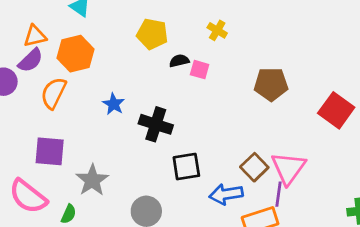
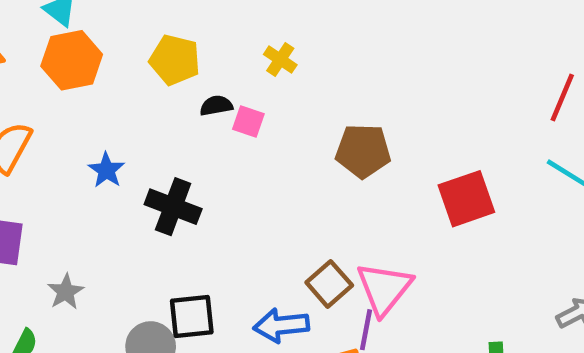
orange hexagon: (75, 54) -> (72, 60), moved
red square: (336, 110) -> (466, 199), turned 32
black square: (186, 167) -> (192, 317), moved
gray star: (92, 180) -> (66, 292), size x0.7

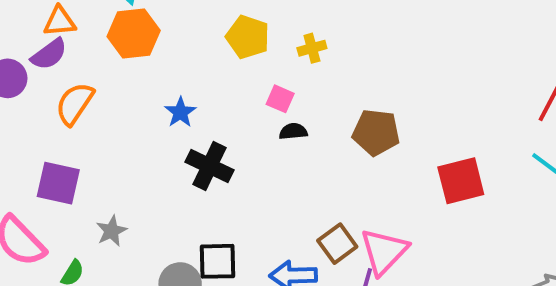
yellow pentagon: (175, 60) -> (248, 37), moved
yellow cross: (280, 60) -> (312, 48), turned 36
black semicircle: (216, 106) -> (293, 131), moved
blue star: (106, 170) -> (180, 112), moved

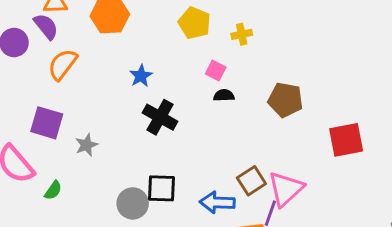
purple semicircle: (49, 54) -> (46, 26), turned -96
gray star: (111, 231) -> (86, 145), moved

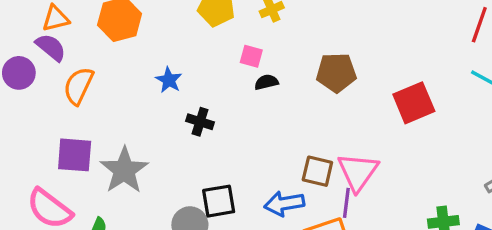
black cross: (160, 117) -> (200, 122), size x0.7
gray star: (86, 145) -> (124, 170), size x1.8
brown square: (251, 181) -> (317, 171), turned -32

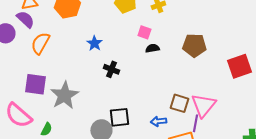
blue arrow: (284, 204) -> (158, 121), size x0.7

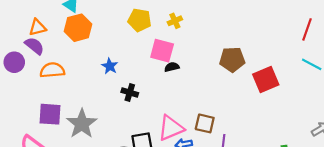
pink square: (144, 32) -> (162, 51), size x1.6
orange semicircle: (40, 43) -> (52, 70), turned 60
brown pentagon: (194, 45) -> (232, 59), moved
pink triangle: (203, 105) -> (171, 128), moved, turned 32

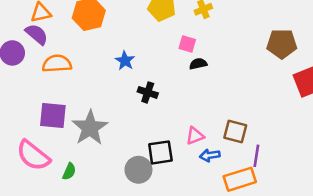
pink square: (162, 51) -> (187, 44), size x0.6
brown pentagon: (232, 59) -> (282, 44), moved
pink triangle: (171, 128) -> (195, 136), size x0.6

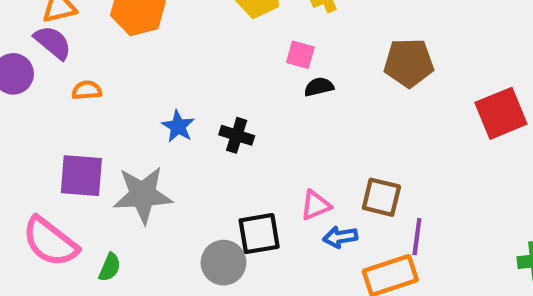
brown pentagon: (282, 44) -> (409, 63), moved
blue star: (125, 61) -> (178, 126), moved
orange semicircle: (57, 64) -> (87, 90), size x0.6
gray star: (90, 128) -> (143, 195), turned 30

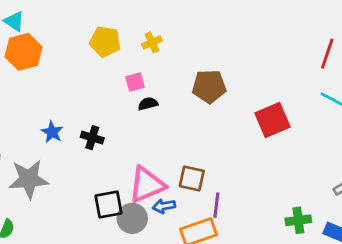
pink square: (300, 55) -> (135, 82), turned -30
pink triangle: (316, 205) -> (147, 185), size x1.8
gray circle: (223, 263) -> (132, 218), moved

